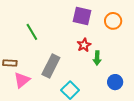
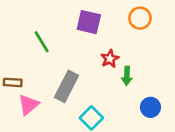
purple square: (82, 16) -> (89, 22), moved
orange circle: (113, 21) -> (140, 18), moved

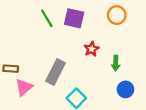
green line: (42, 42) -> (47, 18), moved
green arrow: (127, 76) -> (116, 63), moved

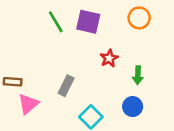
gray rectangle: (56, 72) -> (66, 86), size x0.7
blue circle: (125, 89) -> (133, 107), moved

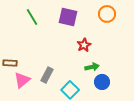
green line: (56, 22) -> (32, 17), moved
green arrow: (138, 75) -> (92, 67), moved, turned -104
gray rectangle: (66, 86) -> (47, 75), moved

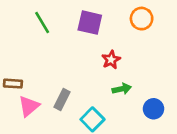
blue circle: (102, 82) -> (153, 109), moved

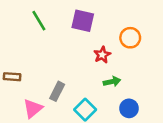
orange circle: (142, 19) -> (130, 38), moved
pink triangle: (29, 106) -> (33, 108), moved
blue circle: (153, 109) -> (129, 108), moved

